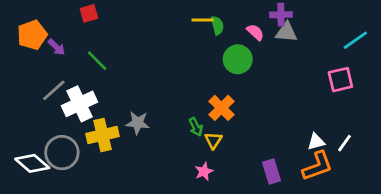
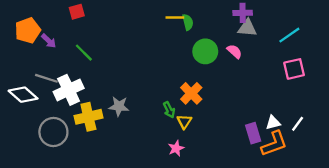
pink semicircle: (255, 32) -> (234, 51), moved
cyan line: (355, 40) -> (289, 35), moved
gray line: (54, 90) -> (46, 78), turned 60
white diamond: (32, 163) -> (23, 95), moved
purple rectangle: (271, 171) -> (253, 133), moved

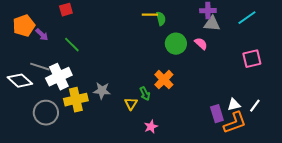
cyan line: (289, 35) -> (247, 18), moved
yellow triangle: (184, 121) -> (131, 104), moved

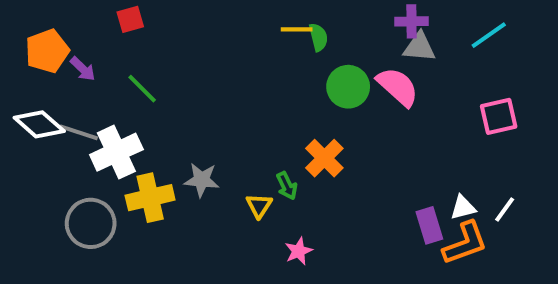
pink semicircle: (201, 44) -> (398, 87), size x1.6
white diamond: (20, 81) -> (39, 124), moved

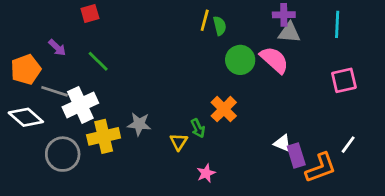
yellow line: (297, 29) -> (205, 20), turned -75
cyan line: (489, 35) -> (337, 24), turned -52
orange pentagon: (47, 51) -> (26, 69), moved
white diamond: (39, 124) -> (26, 117), moved
white triangle: (463, 208) -> (282, 143), moved, turned 36

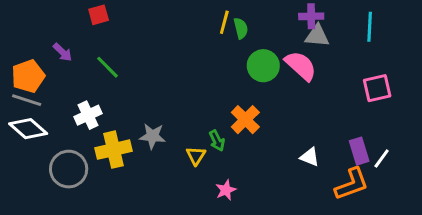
gray line: (54, 91) -> (27, 100), moved
white cross: (80, 105) -> (88, 115), size x0.7
purple rectangle: (296, 155) -> (359, 151), moved

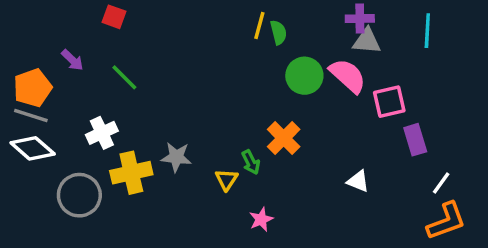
red square: (99, 15) -> (114, 17), turned 36
pink square: (377, 88) -> (389, 102), moved
purple rectangle: (359, 151) -> (415, 140), moved
orange L-shape: (352, 184) -> (446, 221), moved

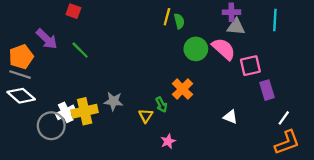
purple arrow: (72, 60) -> (47, 39), size x1.5
white cross: (102, 133) -> (66, 112), moved

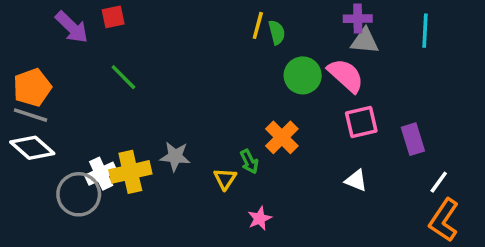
red square: (73, 11) -> (113, 17), turned -32
purple arrow: (47, 39) -> (72, 27), moved
pink square: (250, 66) -> (361, 122), moved
orange L-shape: (287, 142) -> (444, 220), turned 144

